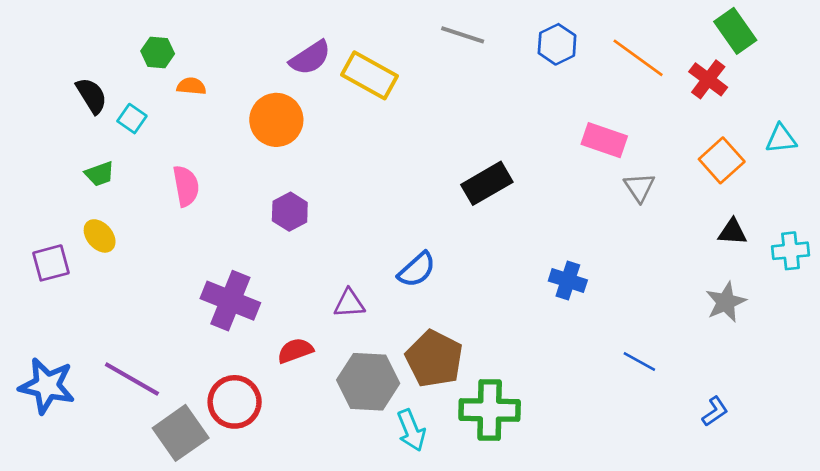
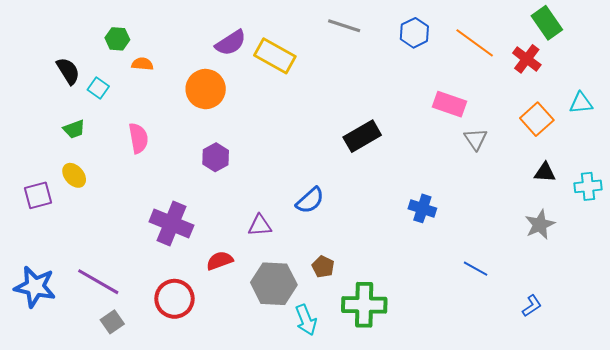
brown pentagon: (434, 359) -> (323, 267), size x0.5
gray square: (181, 433) -> (112, 322), moved, size x0.6

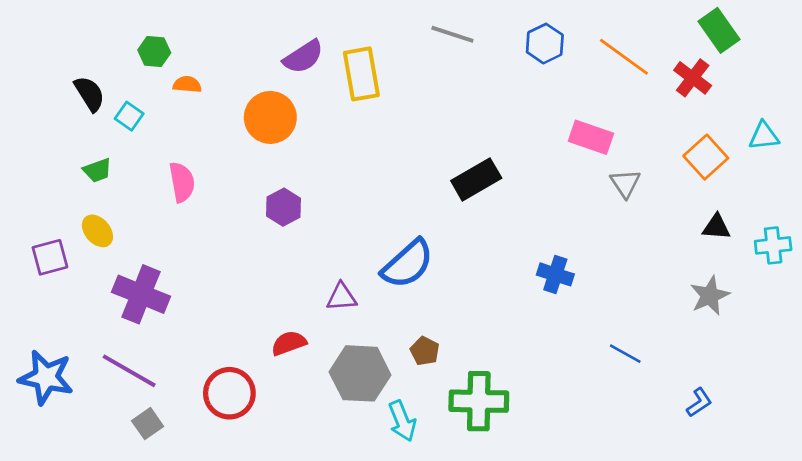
yellow rectangle: (275, 56) -> (361, 74), turned 51
blue semicircle: (310, 200) -> (408, 264), size x1.4
purple cross: (171, 224) -> (141, 294), moved

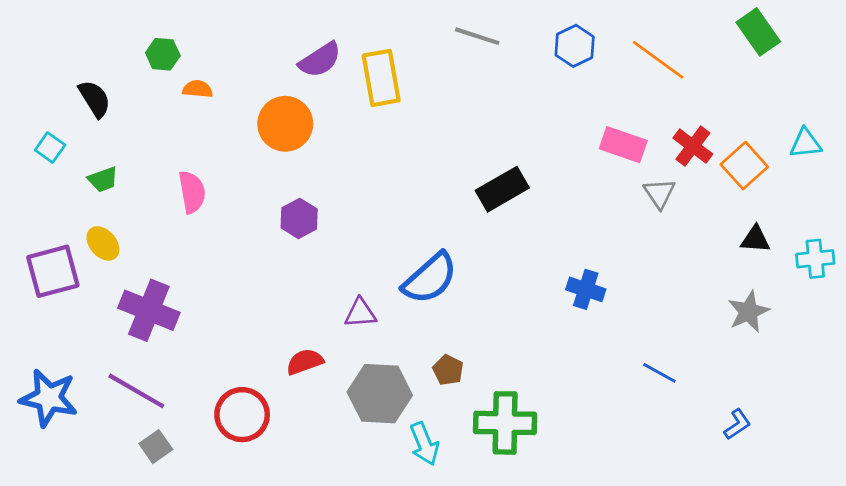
red cross: (693, 78) -> (693, 146), moved
cyan square: (129, 116) -> (50, 147), moved
purple square: (50, 257) -> (53, 271), size x1.4

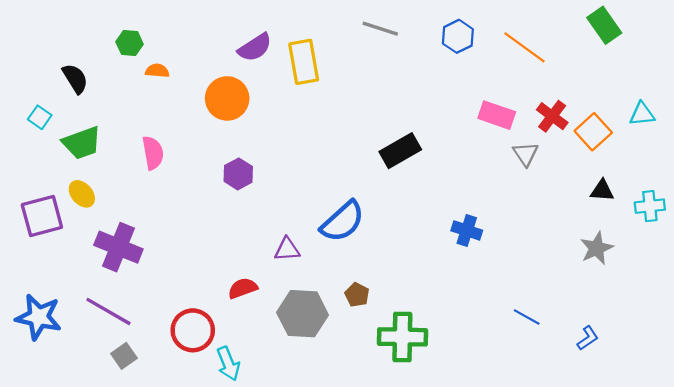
green trapezoid: (103, 179) -> (82, 143), size x1.6
blue line: (659, 373) -> (527, 317), moved
cyan arrow: (424, 444) -> (228, 364), moved

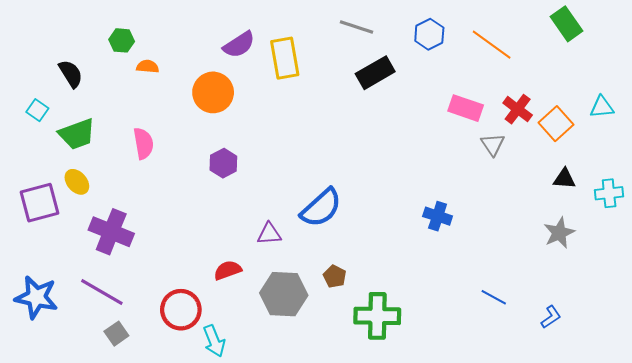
black rectangle: (400, 151) -> (375, 73), moved

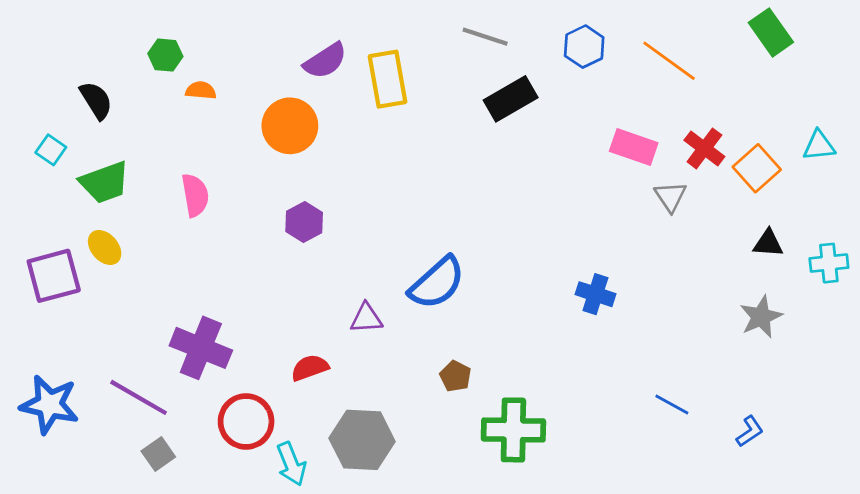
purple cross: (111, 232) -> (201, 348), moved
gray hexagon: (284, 294) -> (362, 440), moved

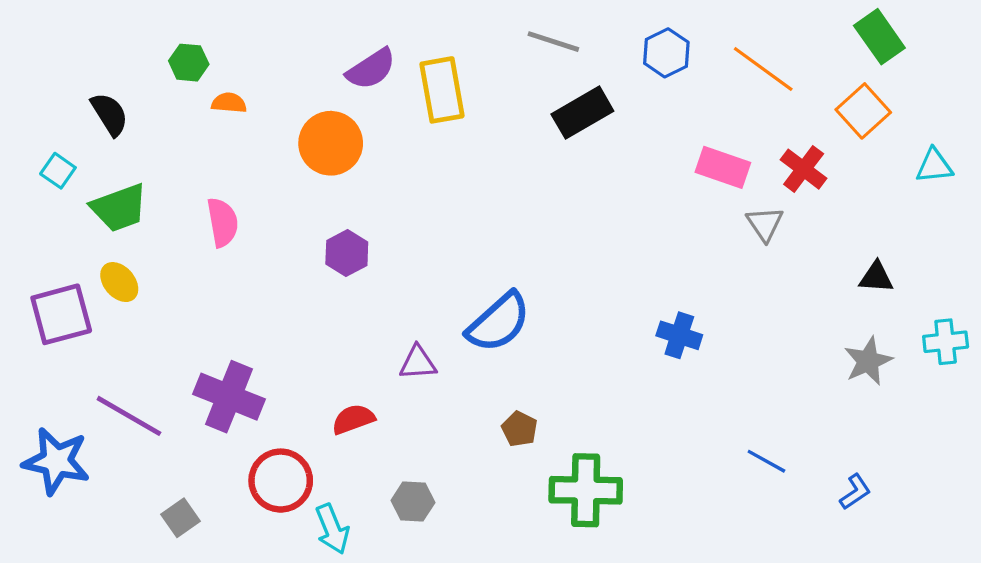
orange square: (757, 168) -> (863, 111), moved
cyan cross: (829, 263) -> (946, 342), moved
purple line: (139, 397) -> (129, 416), moved
gray hexagon: (362, 440) -> (413, 502), size x0.6

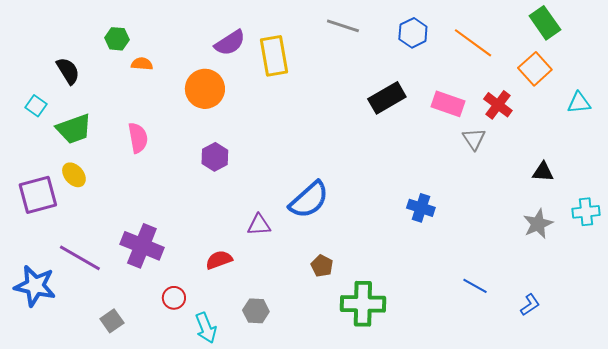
black rectangle: (582, 113) -> (387, 98), moved
red circle: (281, 481) -> (174, 298), size x0.6

